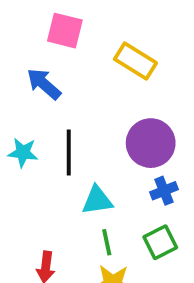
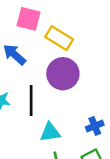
yellow rectangle: (135, 61) -> (59, 38), moved
purple circle: (151, 143) -> (63, 74), moved

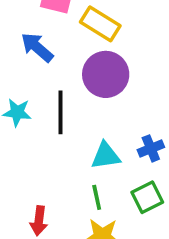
cyan triangle: (50, 132) -> (106, 156), moved

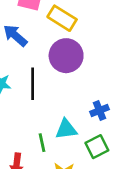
cyan triangle: (106, 156) -> (66, 129), moved
green line: (97, 197) -> (42, 143), moved

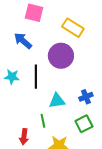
yellow rectangle: (62, 18) -> (73, 28), moved
cyan triangle: (66, 129) -> (57, 101), moved

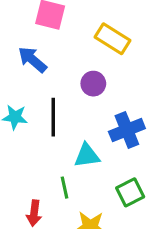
purple circle: (61, 56) -> (93, 84), size x0.6
blue cross: (86, 97) -> (127, 130), moved, size x1.5

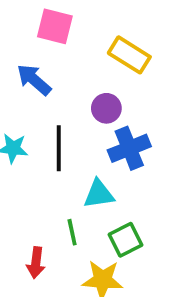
blue cross: (127, 130) -> (129, 148), moved
green square: (130, 192) -> (125, 240), moved

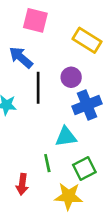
black line: (59, 148) -> (38, 88), moved

